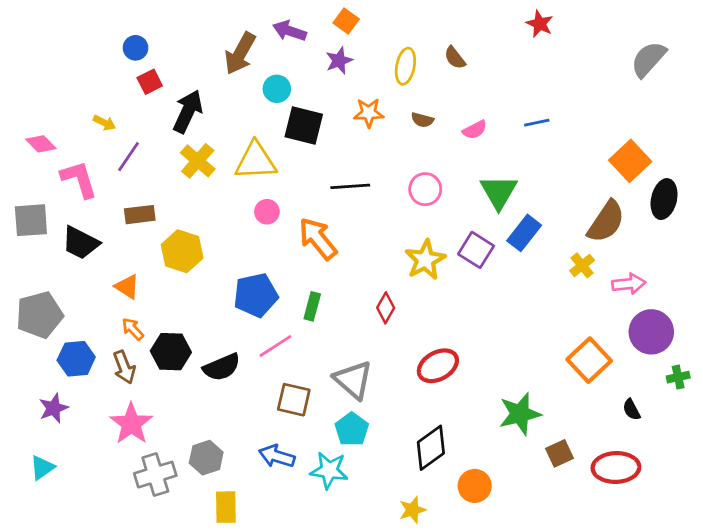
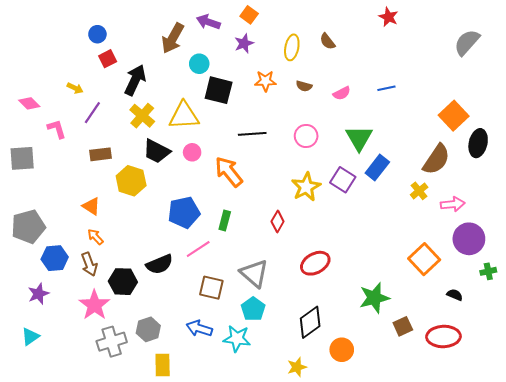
pink L-shape: (79, 179) -> (57, 129), size x0.7
black trapezoid: (80, 243) -> (156, 151), moved
black hexagon: (171, 352) -> (123, 282), moved
black semicircle: (632, 410) -> (455, 295), turned 140

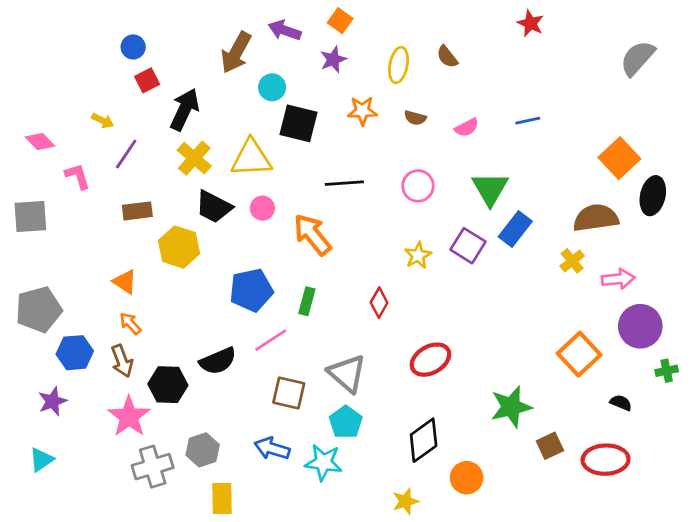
brown semicircle: (436, 159) -> (596, 218), turned -132
yellow star: (306, 187) -> (418, 255), size x0.7

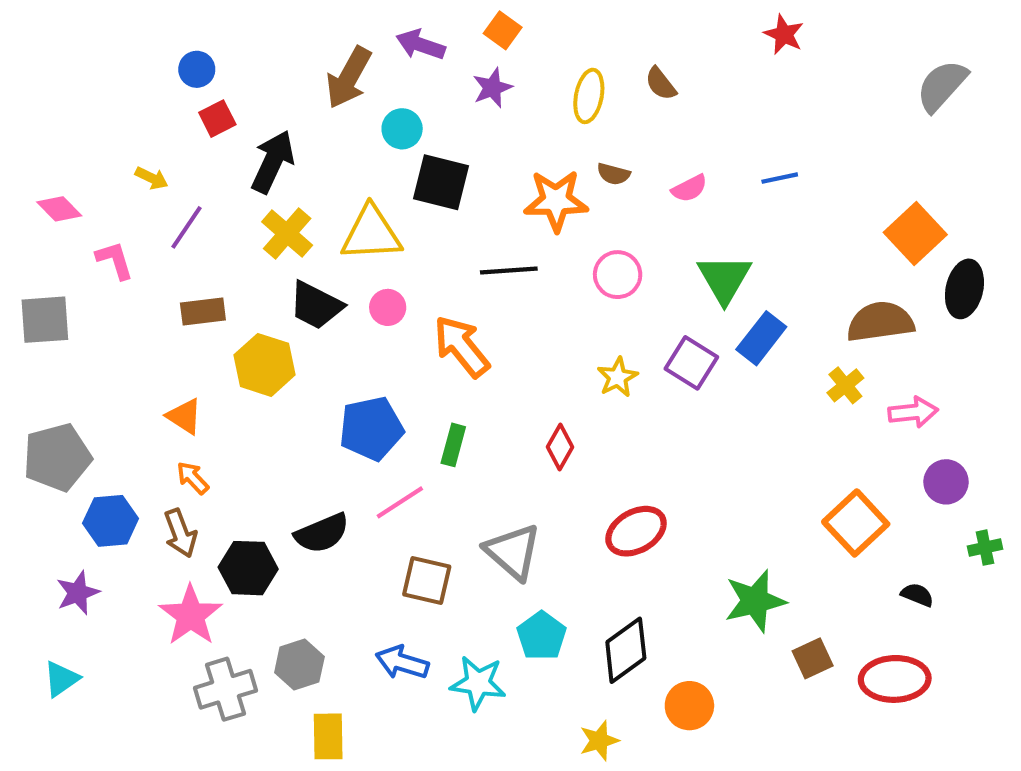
orange star: (362, 111) -> (556, 201), moved, size x1.4
purple circle: (640, 326) -> (946, 482), size x0.7
cyan pentagon: (346, 422) -> (542, 636), moved

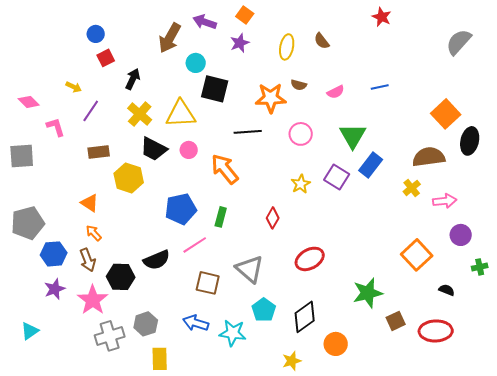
black arrow: (273, 162) -> (133, 79), size x0.7
purple star: (78, 593) -> (55, 289), moved

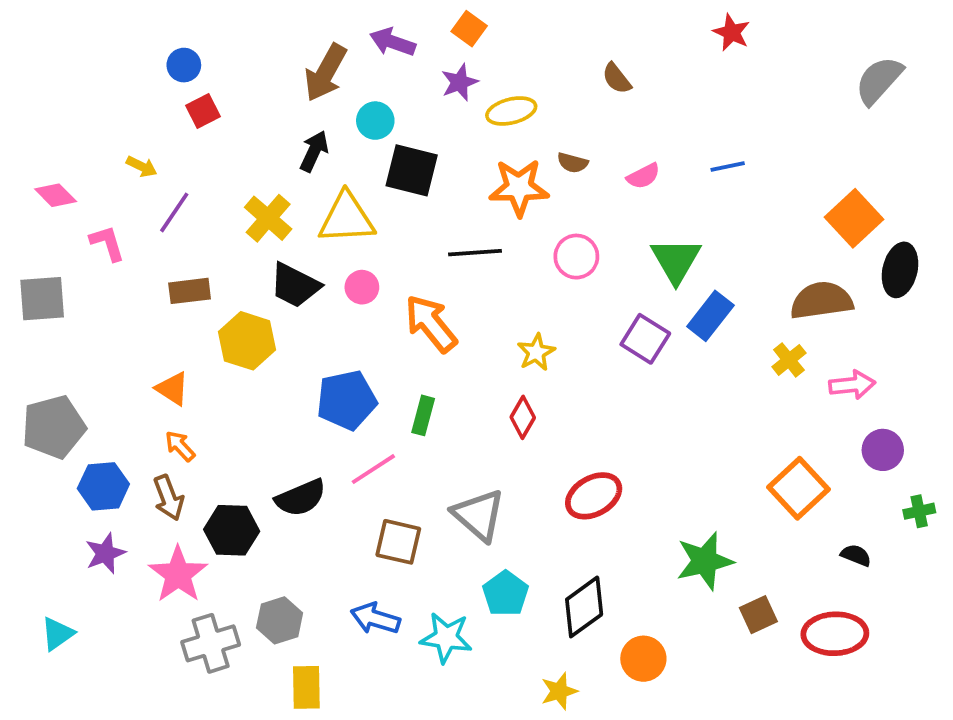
yellow ellipse: (287, 47) -> (511, 111), moved, turned 65
black arrow: (133, 79) -> (314, 151), moved
yellow star: (301, 184) -> (536, 352), moved

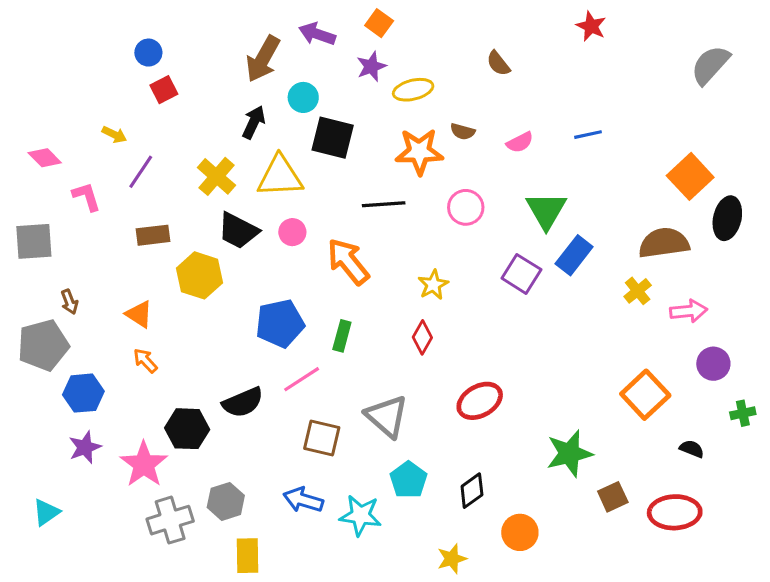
brown arrow: (169, 498) -> (69, 302), moved, size x0.7
black diamond: (584, 607) -> (472, 491), size x0.7

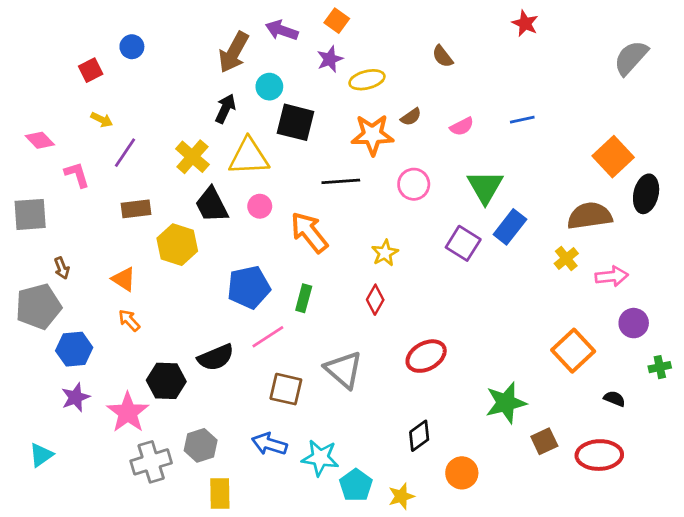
red square: (164, 90) -> (91, 70), moved
brown semicircle: (463, 132) -> (411, 117), turned -50
black trapezoid: (238, 231) -> (212, 205), turned 36
cyan pentagon: (408, 480) -> (356, 485), moved

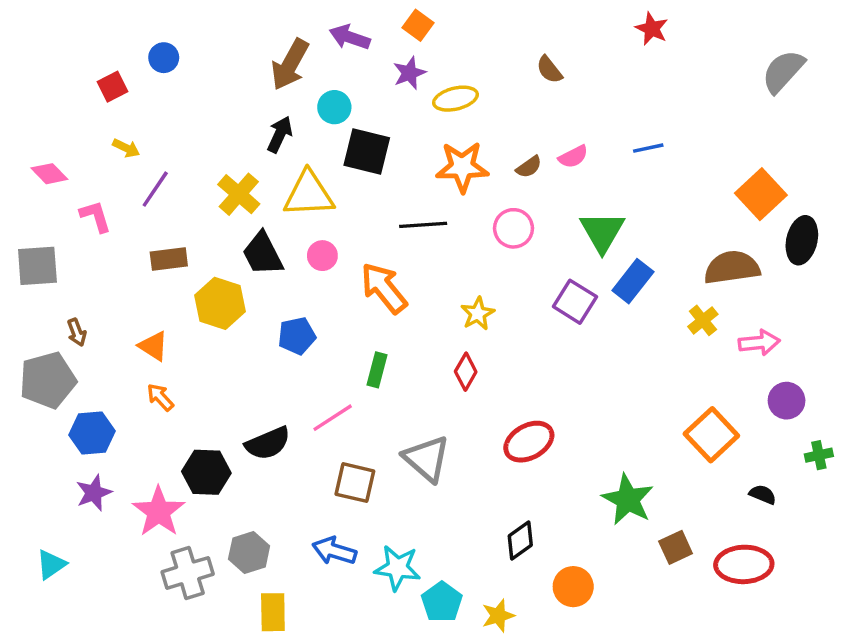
brown semicircle: (411, 117) -> (529, 167), moved
blue pentagon: (249, 287) -> (297, 336), moved, size x0.7
green star: (506, 403) -> (628, 500), turned -30

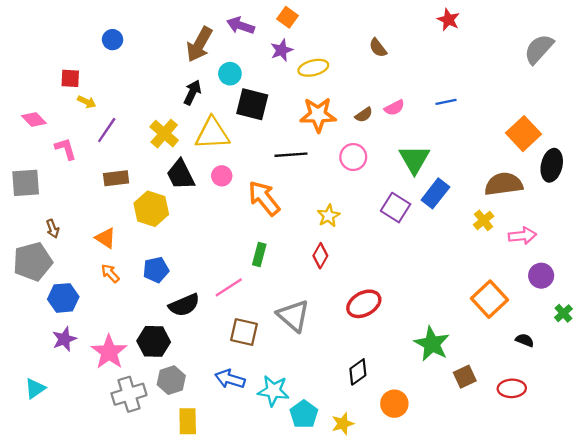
red square: (113, 87) -> (70, 78), moved, turned 30
blue pentagon: (297, 336) -> (156, 270), moved
green cross: (819, 455) -> (563, 313), turned -30
black hexagon: (206, 472) -> (154, 341), moved
red ellipse: (744, 564) -> (512, 388), size x0.7

